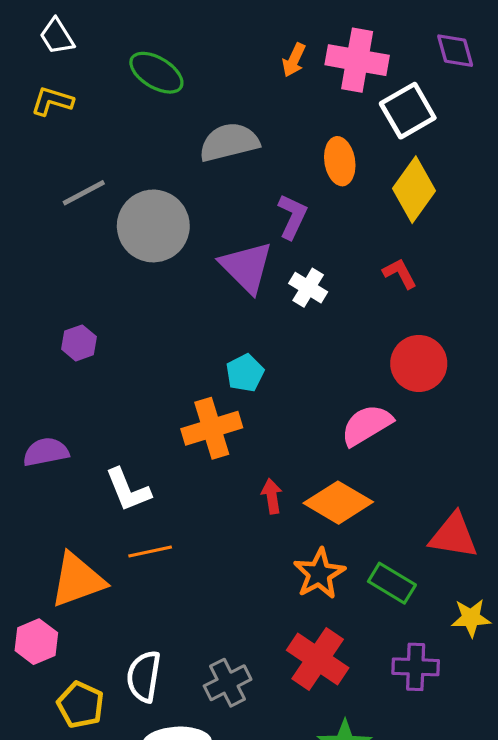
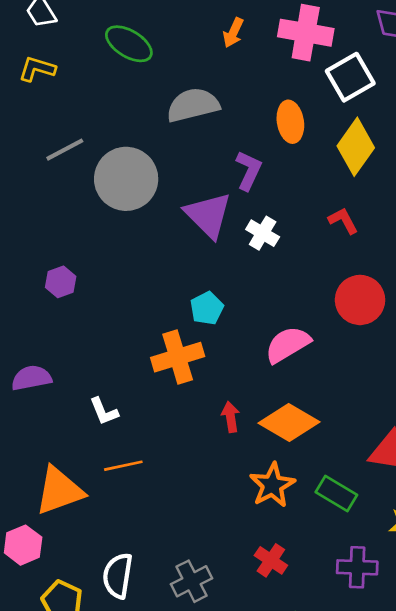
orange arrow: (294, 60) -> (233, 33), moved
pink semicircle: (367, 425) -> (288, 345), moved
white L-shape: (128, 490) -> (104, 411), size x0.7
red cross: (318, 659) -> (271, 560), size x0.6

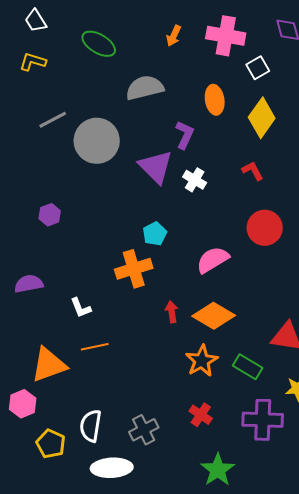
white square: (350, 77) -> (258, 68), size x0.7
purple cross: (357, 567) -> (263, 420), size x1.4

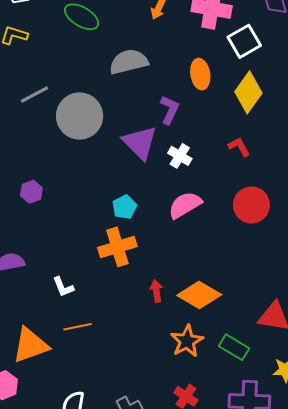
white square: (258, 68) -> (244, 41), size x1.4
cyan pentagon: (155, 234) -> (125, 207), moved
pink semicircle: (213, 260) -> (185, 205), moved

